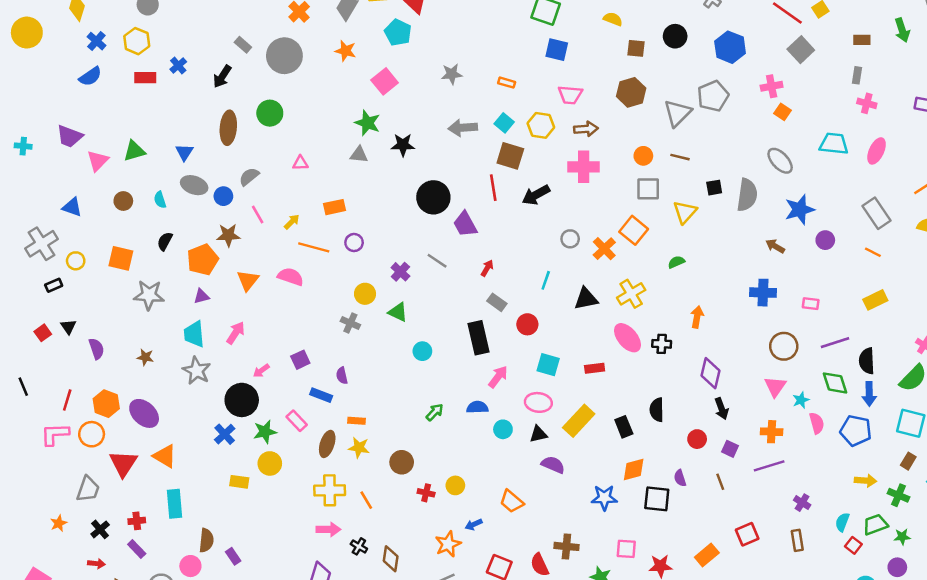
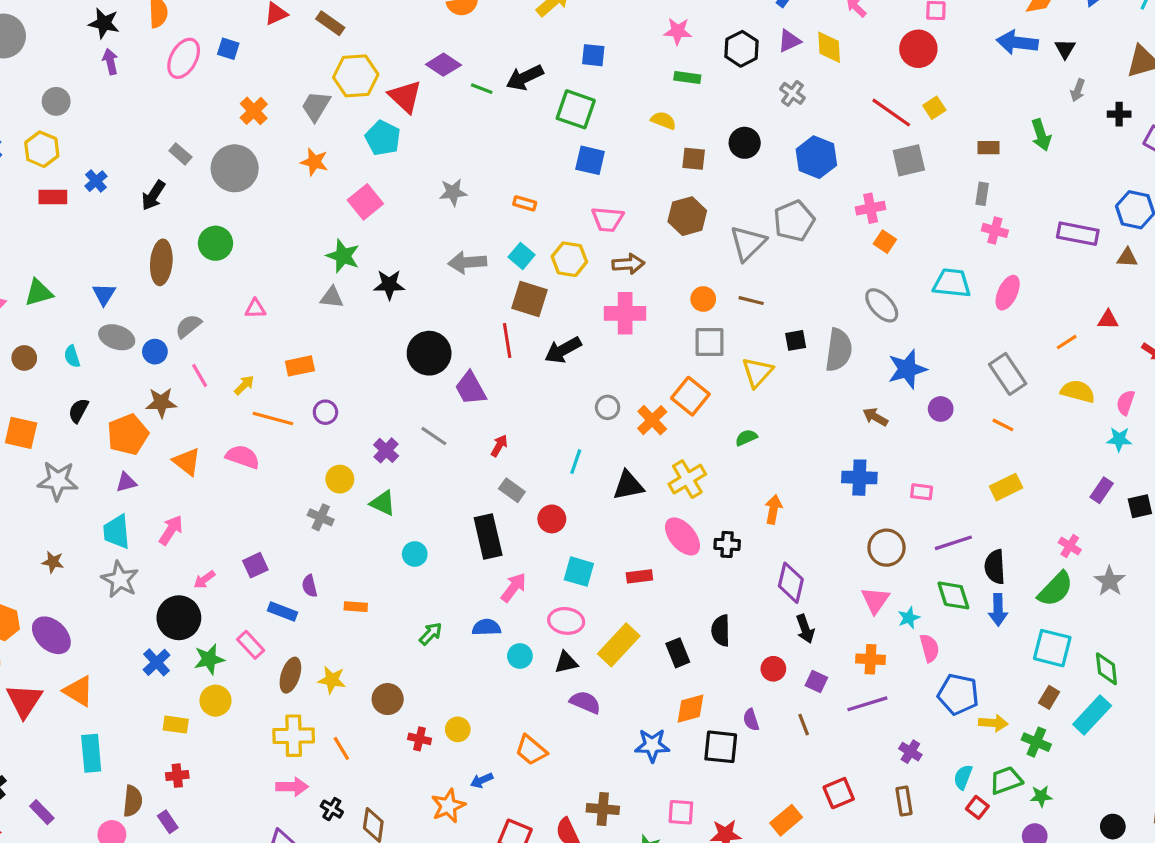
gray square: (801, 50) -> (909, 160), turned 30
orange triangle: (248, 280) -> (187, 462), turned -30
orange rectangle: (356, 421) -> (356, 607), moved
blue pentagon: (856, 431) -> (958, 694), moved
red cross: (137, 521) -> (177, 776), moved

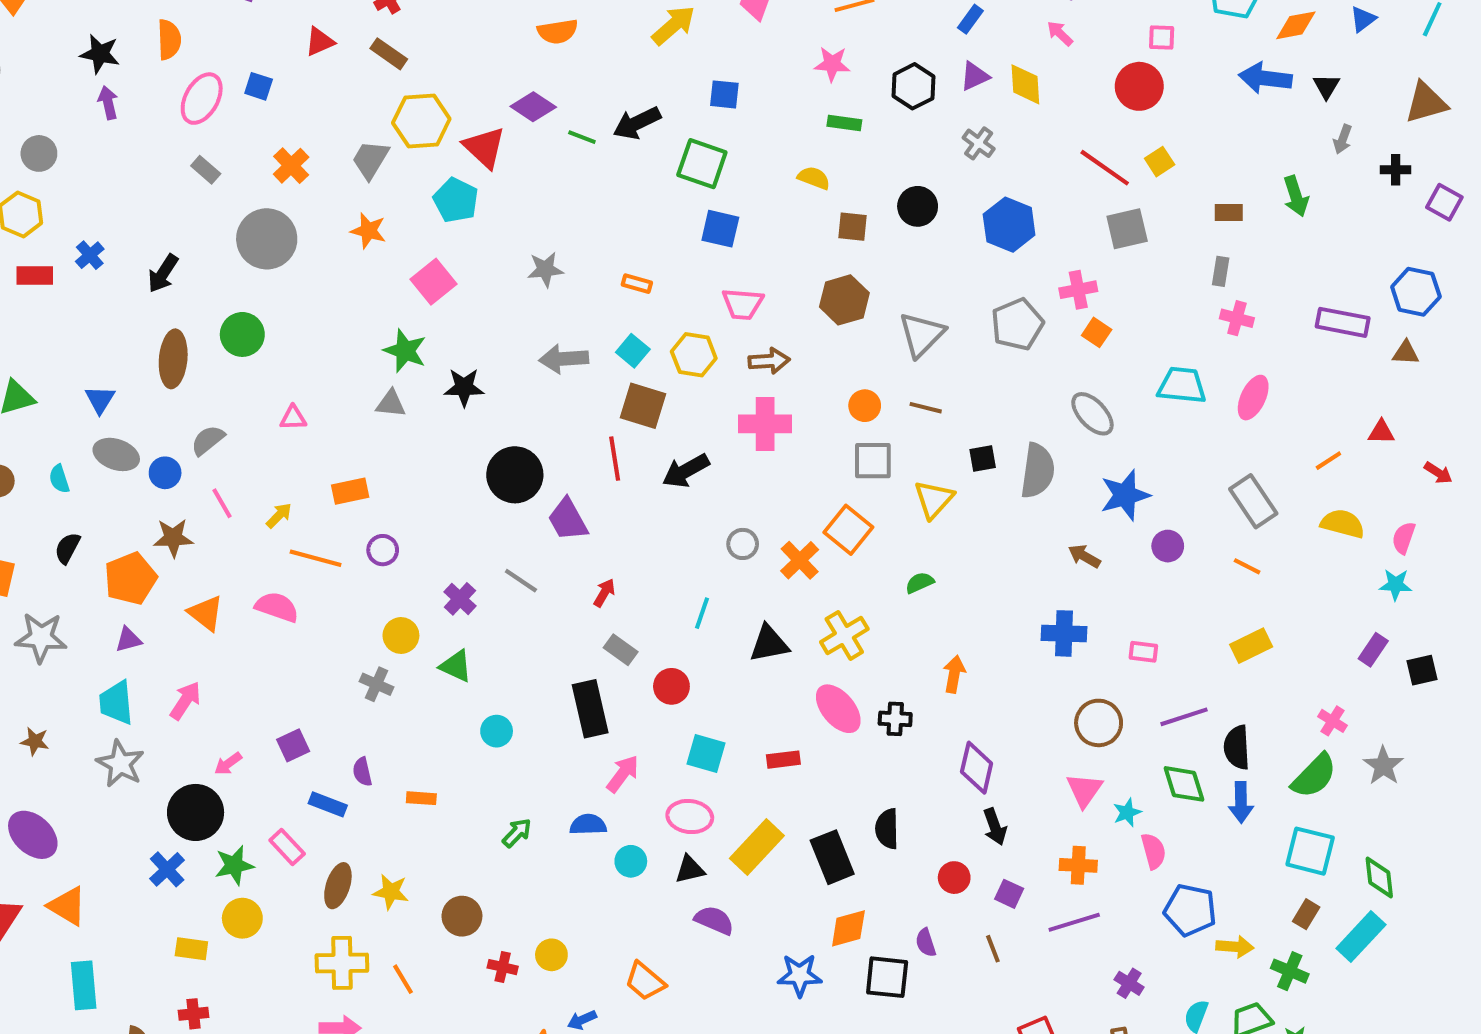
gray rectangle: (180, 154) -> (206, 170), moved
gray pentagon: (794, 221) -> (1017, 324), moved
black rectangle: (678, 653) -> (832, 857), size x1.4

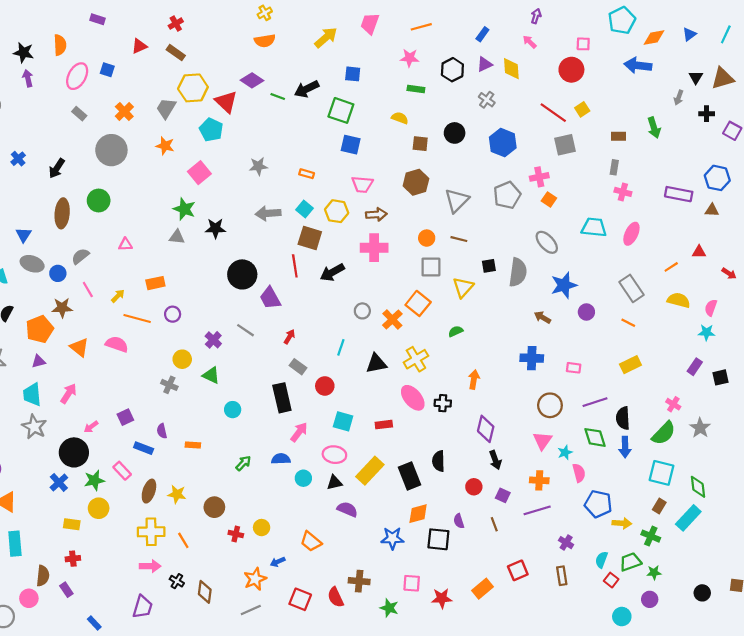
black triangle: (1326, 86) -> (696, 77), moved

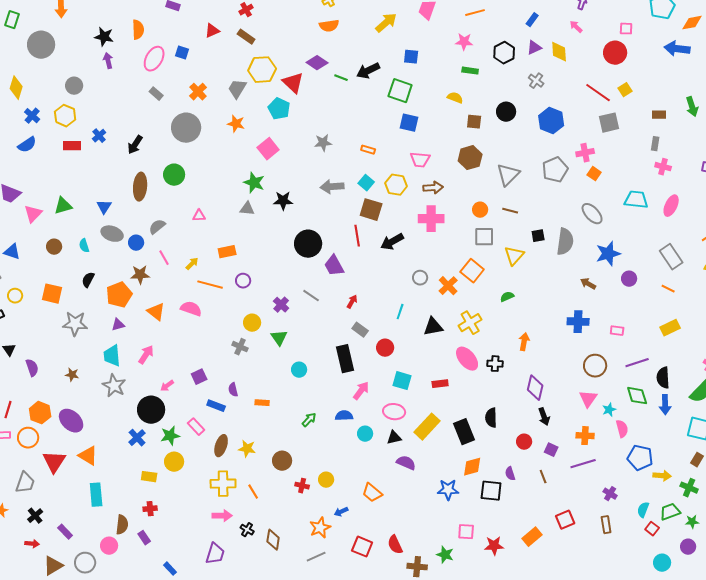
green triangle: (211, 375) -> (279, 338), turned 30
brown cross: (359, 581) -> (417, 567), moved

